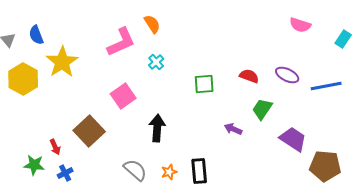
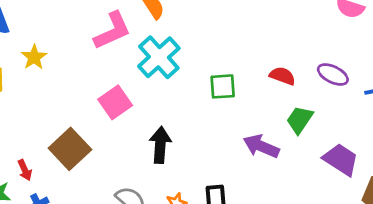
yellow star: (62, 62) -> (34, 57), size x0.6
cyan cross: (156, 62) -> (159, 57), size x2.0
purple arrow: (233, 129) -> (261, 146), size x1.5

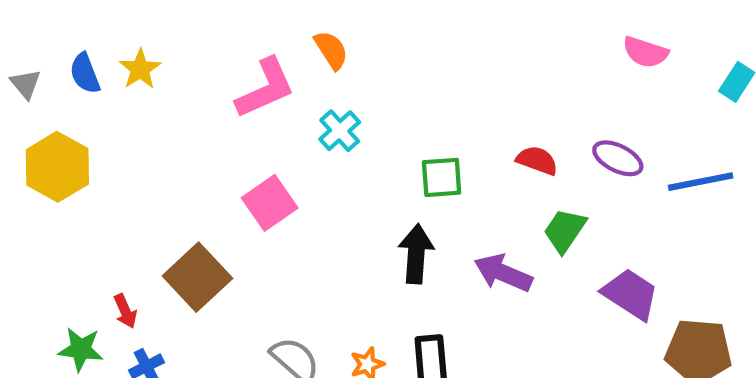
yellow star: (34, 57) -> (140, 69), moved
cyan cross: (159, 57) -> (340, 131), size x0.6
black arrow: (160, 145) -> (416, 254), moved

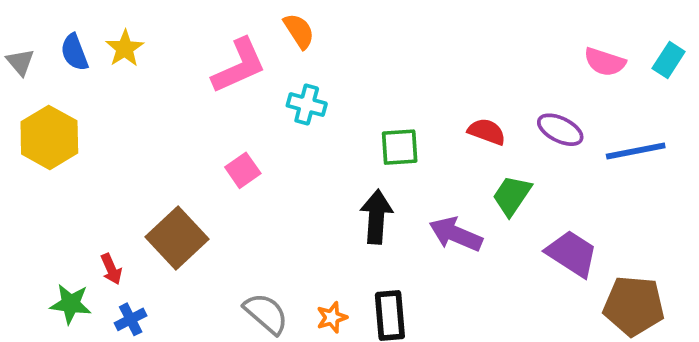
pink semicircle: (645, 52) -> (605, 62), moved
cyan cross: (340, 131) -> (307, 105), turned -33
pink square: (270, 203) -> (243, 170), size x0.7

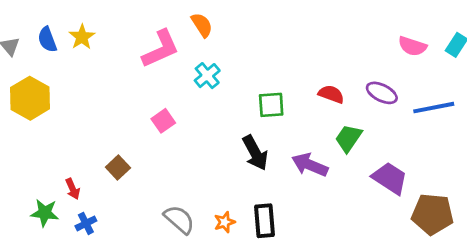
cyan cross: (307, 105) -> (207, 76), turned 35
black arrow: (376, 217) -> (255, 153), turned 148
brown square: (177, 238) -> (118, 168), size x0.6

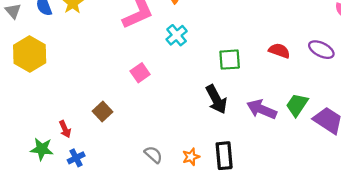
green trapezoid: (348, 138) -> (297, 105), moved
gray semicircle: (179, 219) -> (153, 155), size x0.7

